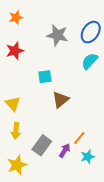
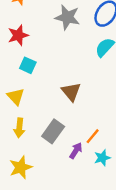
cyan square: (45, 77) -> (28, 65), moved, turned 32
brown triangle: (61, 100) -> (71, 92), turned -30
gray rectangle: (42, 145) -> (53, 131), moved

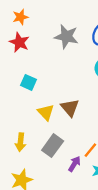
red star: (18, 35) -> (19, 42), moved, turned -30
yellow triangle: (16, 97) -> (46, 112), moved

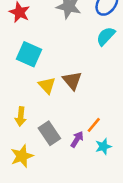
cyan square: (28, 82) -> (29, 54), size x1.5
gray rectangle: (53, 146) -> (49, 133), moved, turned -70

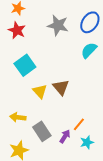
cyan square: (29, 54) -> (25, 65), turned 30
yellow arrow: (21, 117) -> (18, 117), turned 91

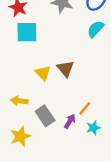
cyan square: (25, 65) -> (27, 32), moved, turned 35

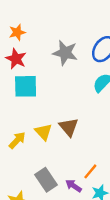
yellow arrow: (19, 101) -> (17, 140), moved, turned 126
purple arrow: (70, 121) -> (74, 186), turned -88

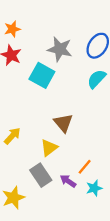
cyan square: (26, 86) -> (42, 75), moved, turned 30
yellow triangle: (44, 132) -> (49, 148), moved, turned 36

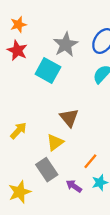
gray star: (60, 49) -> (66, 45), turned 30
purple arrow: (68, 181) -> (74, 186), moved

